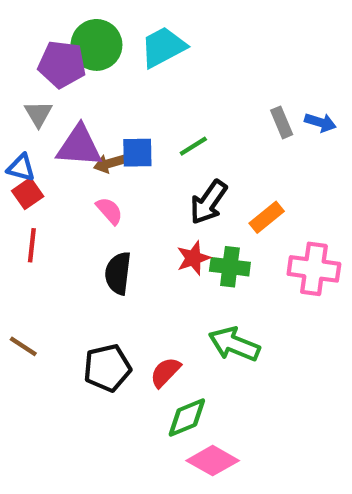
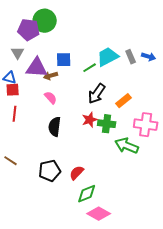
cyan trapezoid: (163, 47) -> (108, 57), moved
blue square: (137, 153) -> (64, 60), moved
red square: (28, 194) -> (13, 90), turned 32
green arrow: (234, 344) -> (127, 146), moved

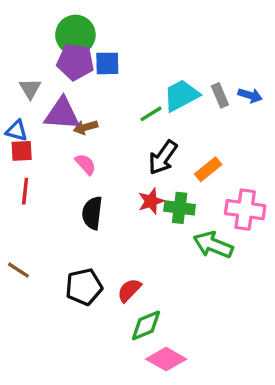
purple pentagon: (29, 30) -> (75, 62), moved
blue square: (64, 60) -> (107, 63), moved

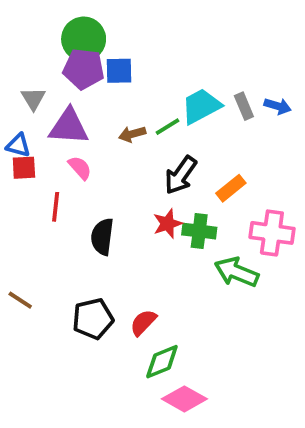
brown arrow: (86, 127) -> (132, 134), moved
pink semicircle: (86, 164) -> (80, 168), moved
red line: (25, 191) -> (56, 207), moved

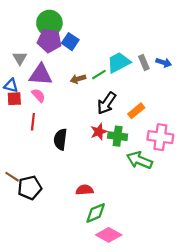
blue square: (119, 71) -> (70, 42), turned 35
pink semicircle: (80, 168) -> (38, 95), moved
black pentagon: (93, 319) -> (30, 188), moved
red semicircle: (143, 322) -> (85, 190), turned 42

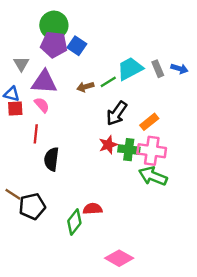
pink cross: (160, 137) -> (152, 151), moved
black semicircle: (60, 139) -> (51, 159), moved
green diamond: (96, 213) -> (74, 222), moved, turned -30

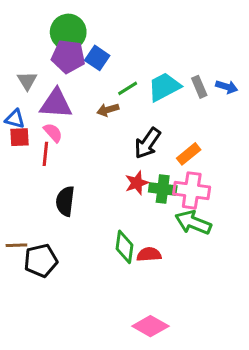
green line: (108, 82) -> (128, 88), moved
red line: (36, 134) -> (45, 154), moved
brown line: (13, 194) -> (16, 245), turned -35
red semicircle: (93, 209) -> (149, 254), moved
green diamond: (74, 222) -> (125, 247), moved, turned -30

